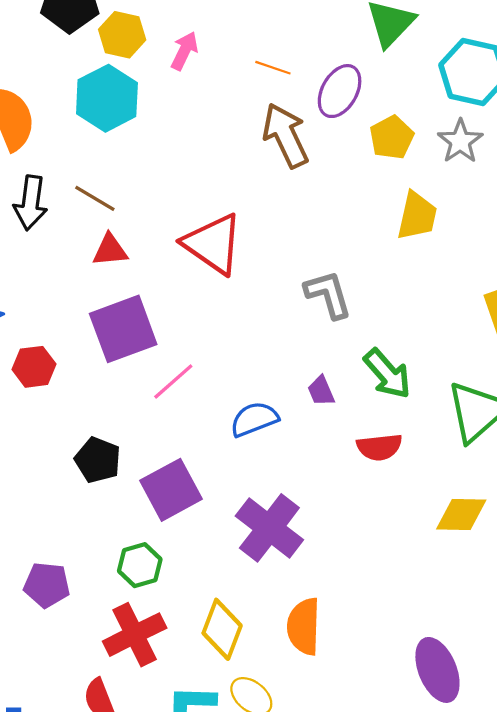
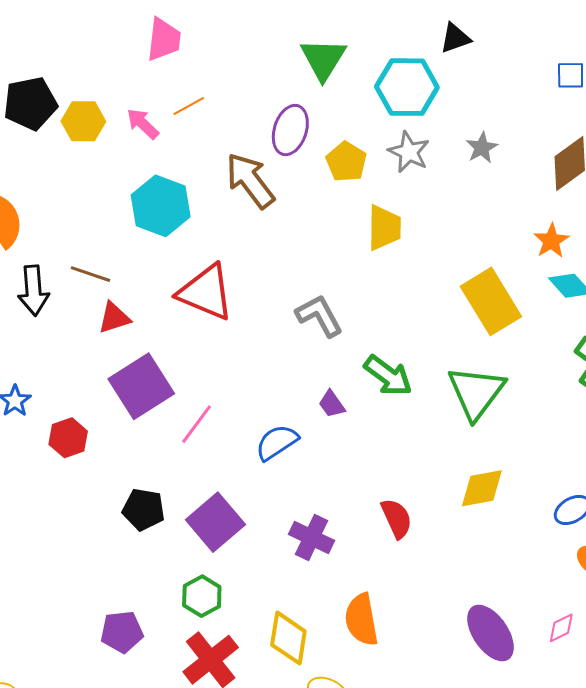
pink arrow: (184, 51) -> (143, 124), turned -60
orange line: (273, 68) -> (189, 106), moved, turned -36
cyan hexagon: (107, 98) -> (161, 206), moved
red semicircle: (379, 447) -> (397, 518), moved, turned -96
purple cross: (269, 528) -> (312, 537), size x0.7

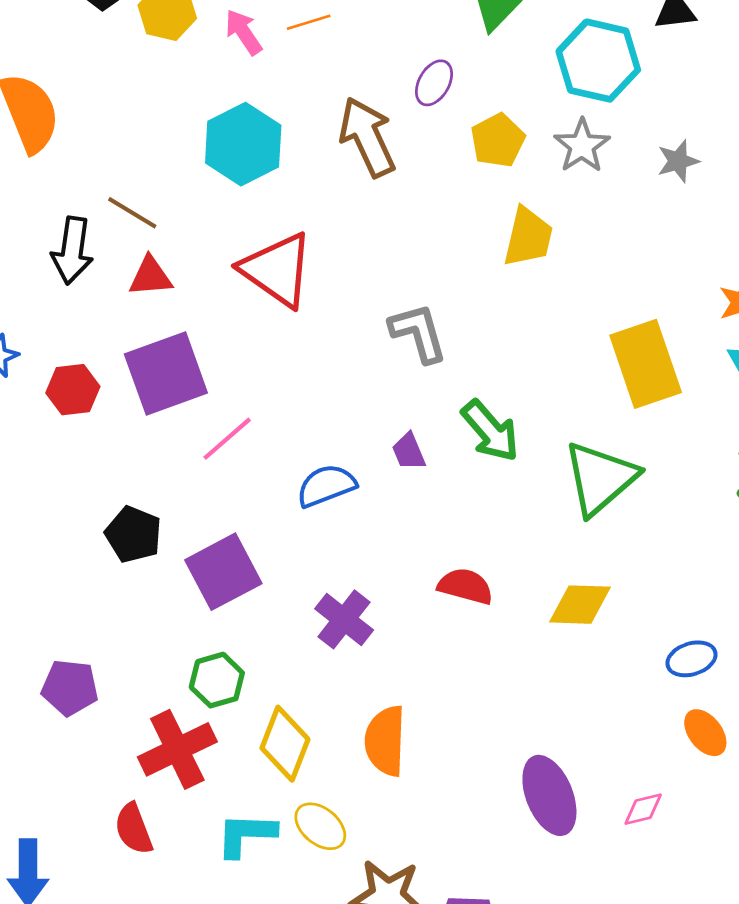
purple ellipse: (290, 130) -> (434, 83), size x0.7
black arrow: (33, 291) -> (72, 250), moved
red hexagon: (68, 438) -> (73, 390), moved
red semicircle: (397, 518) -> (465, 586), moved, turned -63
green hexagon: (202, 596) -> (217, 680), moved

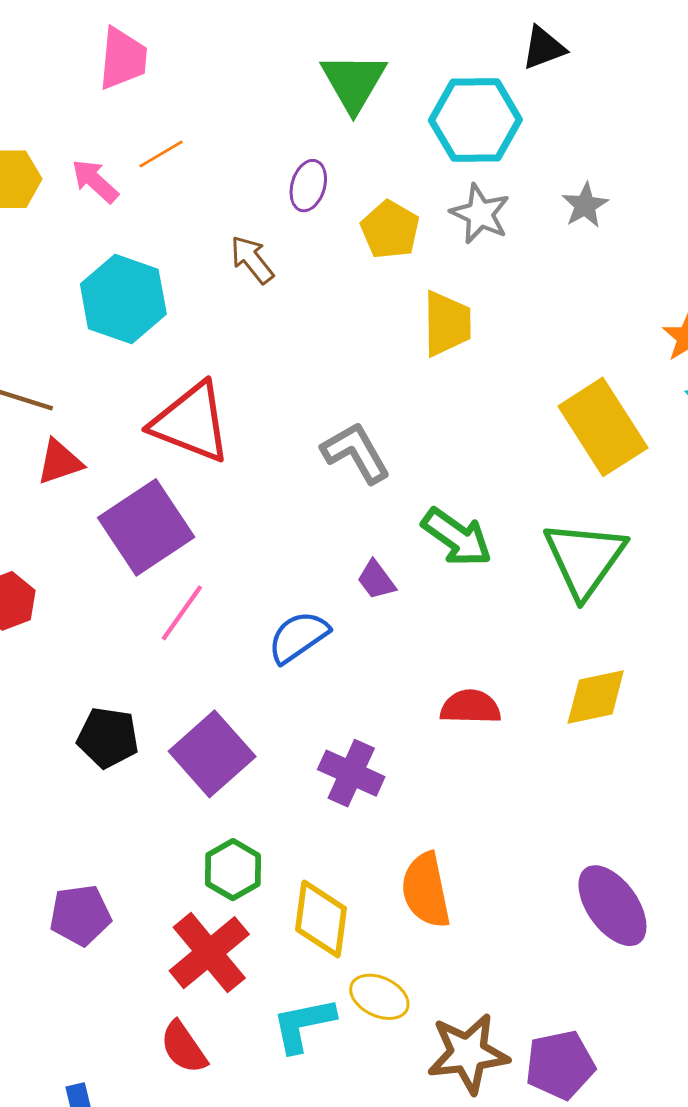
brown arrow: (367, 137) -> (252, 260), size x0.6
purple square: (166, 373) -> (146, 527), moved

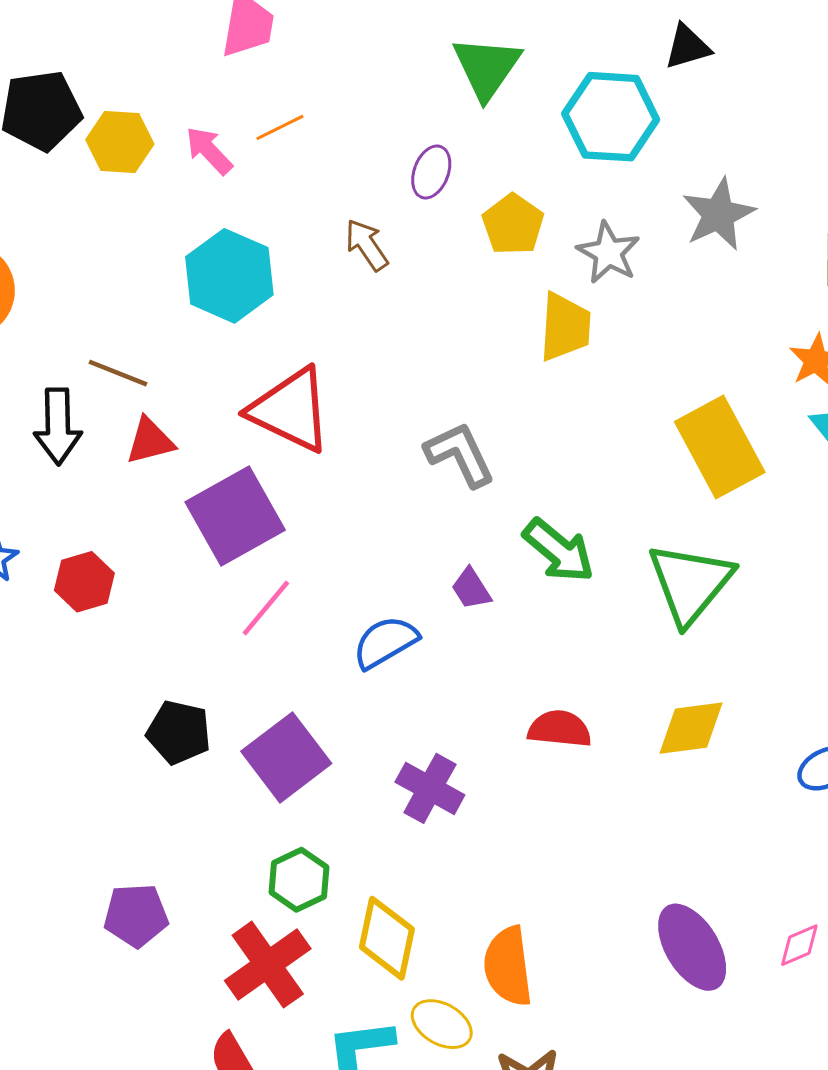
gray star: (585, 205) -> (719, 214), size x1.5
gray star: (480, 214) -> (608, 253), moved
orange semicircle: (426, 890) -> (508, 966), moved

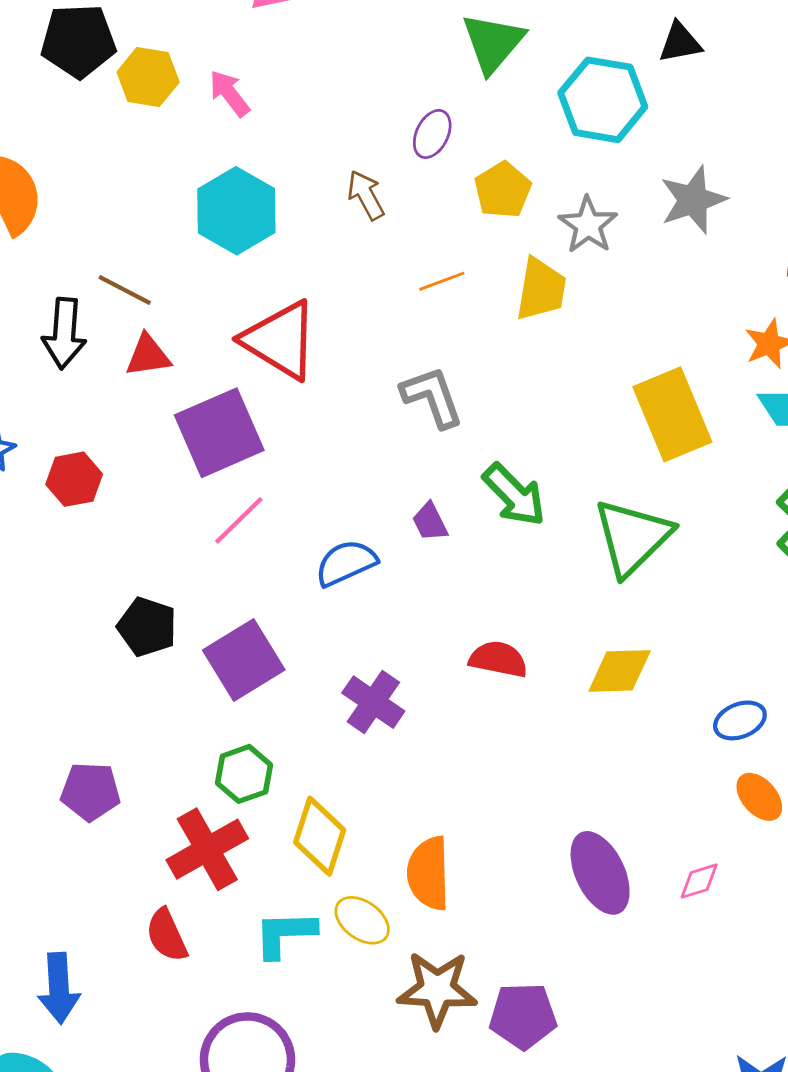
orange line: (280, 127) -> (442, 281), moved

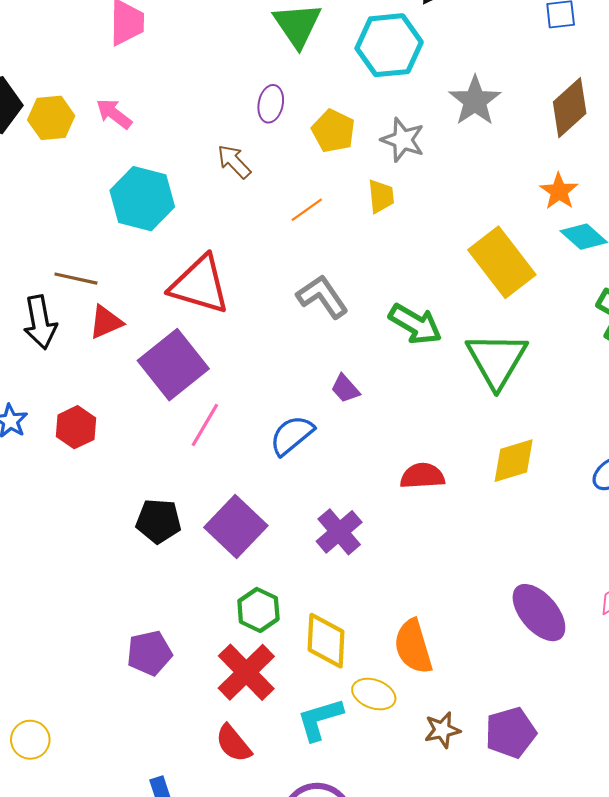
yellow trapezoid: (541, 289) -> (381, 196), size x0.7
green arrow: (514, 495) -> (415, 324), moved
purple cross: (373, 702) -> (339, 532), turned 30
brown star: (437, 989) -> (442, 730), size x0.6

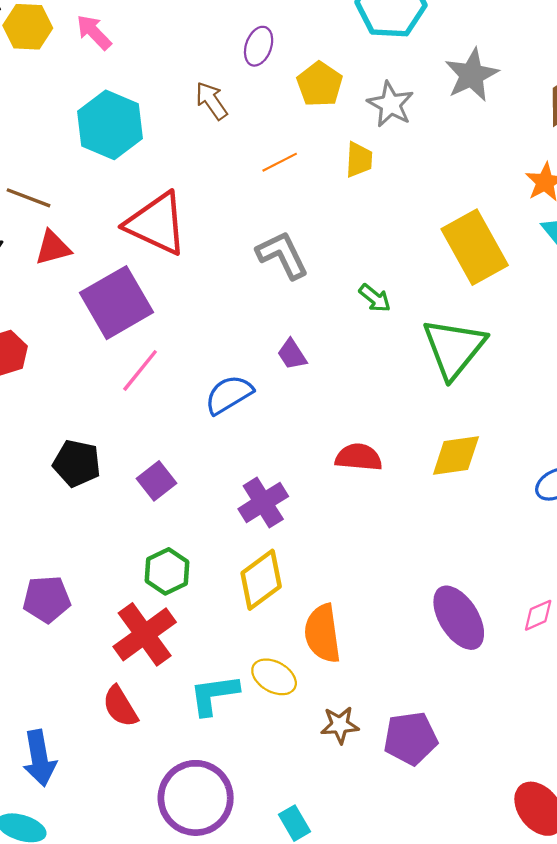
green arrow: (415, 324) -> (375, 298), size x0.6
purple square: (236, 526) -> (157, 481), size x0.6
yellow diamond: (326, 641) -> (261, 580), moved, turned 42

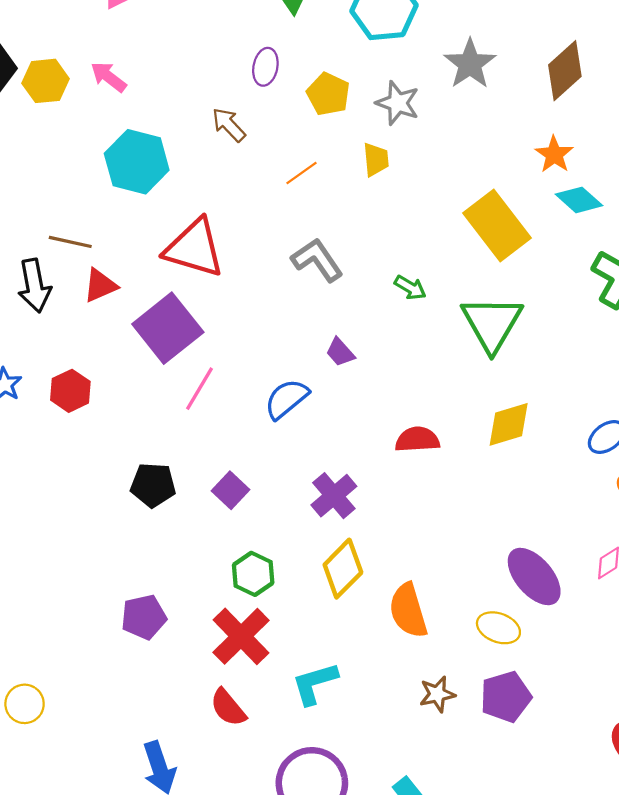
yellow ellipse: (274, 677) -> (498, 628), moved

